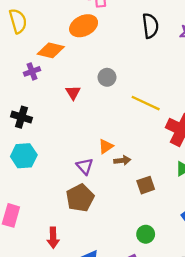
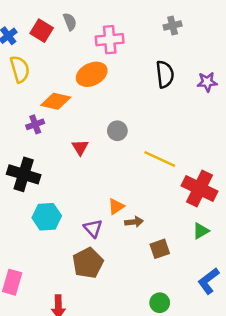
black cross: (21, 117) -> (24, 174), size x1.4
cyan hexagon: (24, 156) -> (47, 217), moved

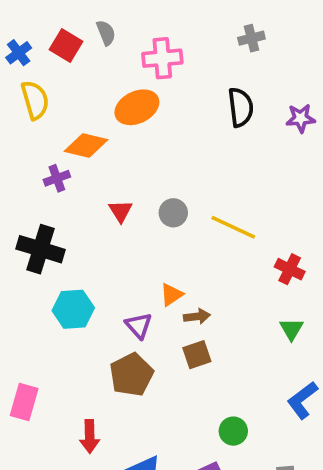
gray circle: (117, 131) -> (173, 213), moved
red cross: (199, 189) -> (290, 269), size x0.6
green triangle: (201, 231) -> (291, 329), turned -30
brown square: (160, 249) -> (197, 355), moved

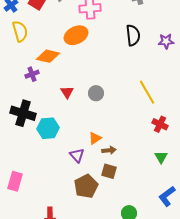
yellow line: (233, 227) -> (147, 92), moved, turned 35
cyan hexagon: (73, 309) -> (48, 128), moved
brown square: (197, 355) -> (109, 171), turned 35
brown pentagon: (131, 375) -> (86, 186), moved
pink rectangle: (24, 402) -> (15, 181), moved

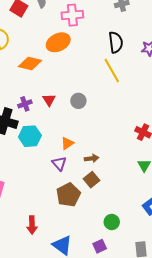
purple cross: (32, 74) -> (25, 104), moved
yellow line: (147, 92) -> (112, 71), moved
orange triangle: (95, 138) -> (67, 143), moved
brown square: (109, 171) -> (92, 180), turned 35

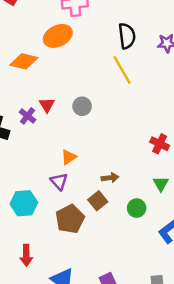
purple cross: (25, 104) -> (28, 116), moved, turned -32
cyan hexagon: (30, 136) -> (24, 203), moved
brown arrow: (92, 158) -> (110, 178), moved
green circle: (112, 222) -> (137, 208), moved

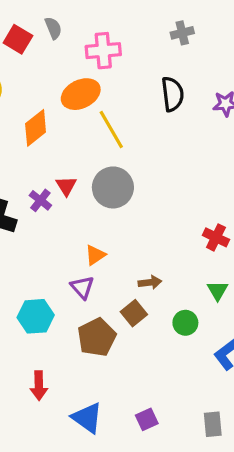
orange diamond: (24, 61) -> (36, 128), turned -52
yellow line: (122, 70) -> (111, 129), moved
gray circle: (82, 106) -> (113, 187), size x1.6

